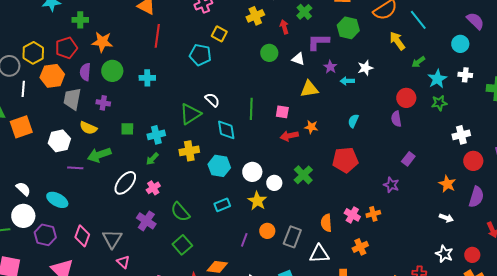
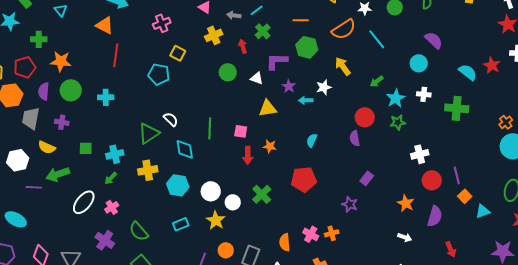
yellow arrow: (397, 41) -> (343, 66), moved
red arrow: (289, 136) -> (248, 155), turned -78

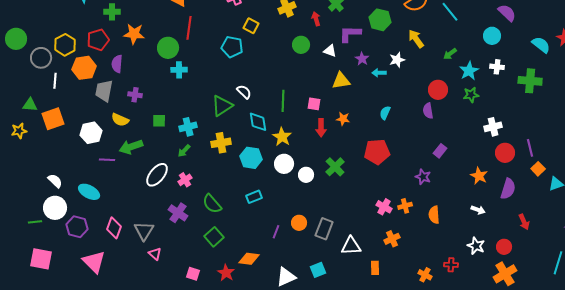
green circle: (71, 90) -> (168, 48), moved
yellow star: (216, 220) -> (282, 137), moved
orange semicircle: (285, 242) -> (434, 215), moved

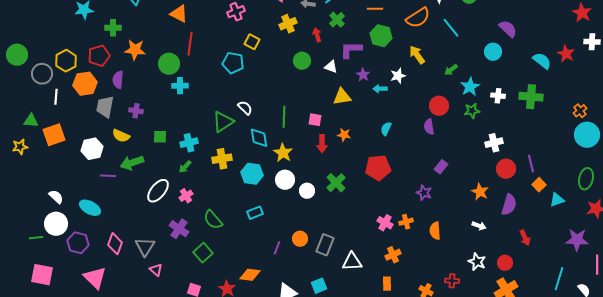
white cross: (497, 67) -> (498, 96), moved
green square: (214, 237) -> (203, 253), moved
orange rectangle: (375, 268) -> (387, 284), moved

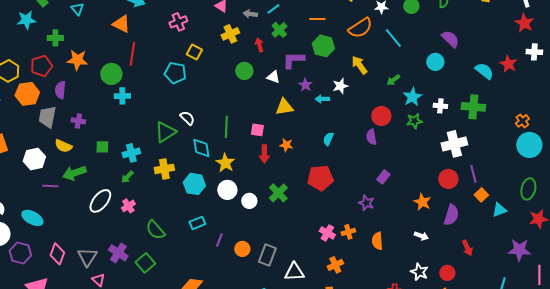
white cross: (494, 143) -> (454, 144), moved, size x1.4
purple cross: (179, 229) -> (118, 253), moved
purple line: (277, 248) -> (219, 240), moved

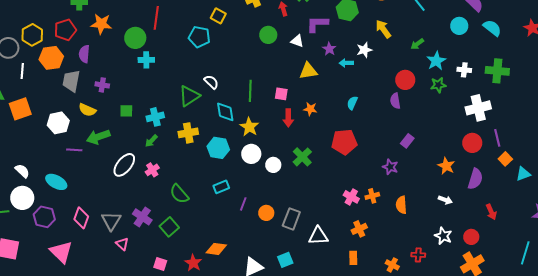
cyan semicircle: (484, 71) -> (492, 28), moved

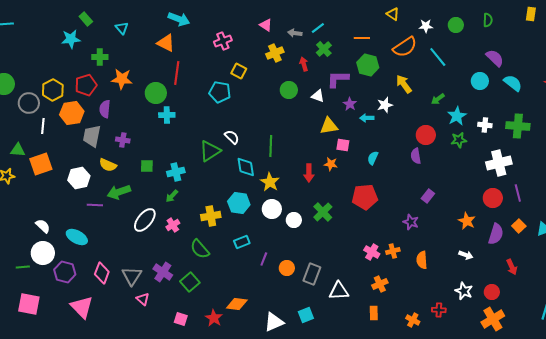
pink square: (281, 94) -> (343, 145), moved
yellow cross: (188, 133) -> (211, 216), moved
orange square: (505, 159) -> (519, 226), moved

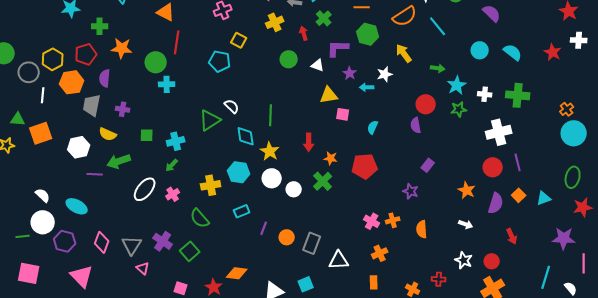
purple semicircle: (495, 58) -> (492, 13), moved
green arrow: (438, 99) -> (438, 68), turned -136
orange star: (331, 164) -> (331, 158), moved

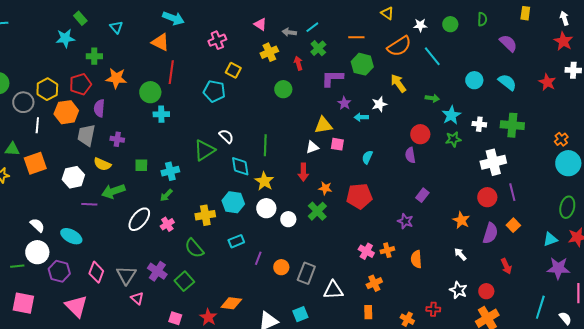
purple semicircle: (492, 13) -> (508, 43), moved
white triangle: (318, 65) -> (312, 147), moved, turned -40
cyan triangle: (544, 198) -> (550, 239), moved
white arrow: (466, 224) -> (460, 254), turned -152

